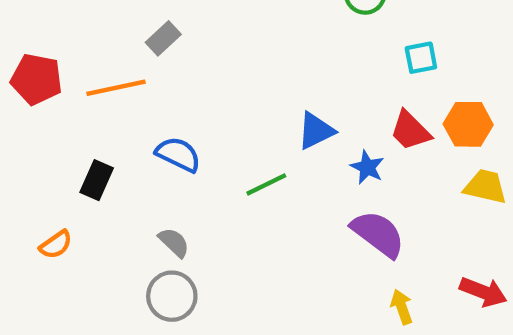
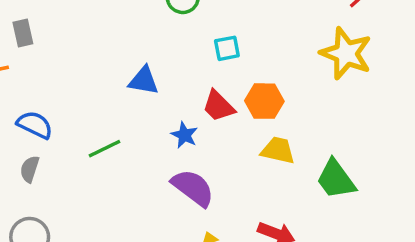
gray rectangle: (163, 38) -> (23, 33), turned -60
blue triangle: (316, 131) -> (144, 81), moved, turned 36
gray semicircle: (174, 242) -> (30, 169), moved, turned -116

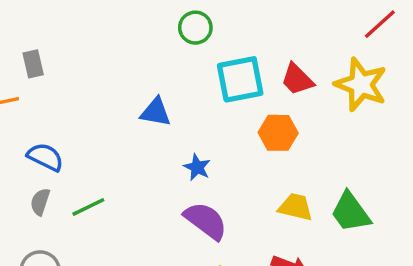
cyan square: (227, 48) -> (240, 79), size x1.8
red trapezoid: (218, 106) -> (297, 79), moved
green line: (104, 149) -> (88, 207), moved
yellow trapezoid: (278, 150) -> (295, 207), moved

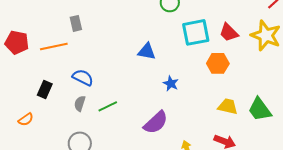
purple semicircle: (206, 221) -> (156, 122), moved, turned 100

